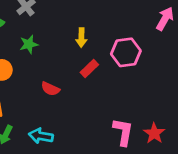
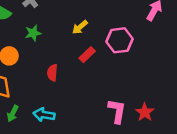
yellow arrow: (81, 38) -> (80, 27), turned 49
red semicircle: (50, 89) -> (52, 73), turned 70

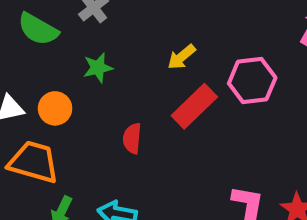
red rectangle: (87, 55) -> (194, 106), size x1.5

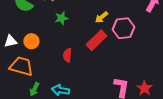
yellow arrow: (181, 57) -> (101, 17), moved
green star: (98, 68) -> (61, 18), moved

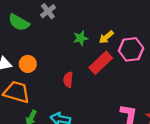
green star: (61, 18) -> (81, 38), moved

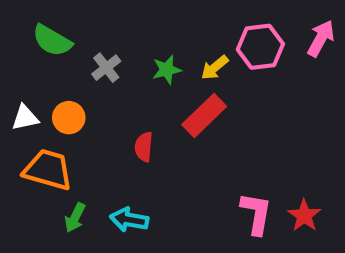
gray cross: (48, 11) -> (106, 68), moved
pink hexagon: (131, 49) -> (260, 47), moved

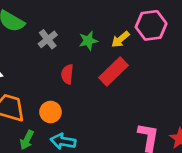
orange circle: (69, 118) -> (51, 112), moved
red semicircle: (144, 147) -> (67, 74), moved

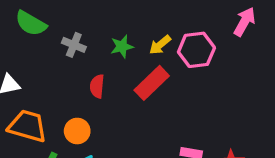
pink hexagon: (151, 25) -> (196, 50), moved
gray cross: (48, 39) -> (74, 45), turned -30

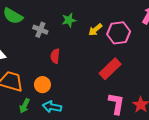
green star: (122, 47) -> (69, 20), moved
red rectangle: (152, 83) -> (110, 69), moved

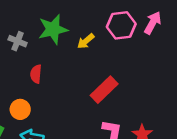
green star: (69, 20) -> (53, 29), size x1.6
pink hexagon: (119, 33) -> (121, 25), moved

